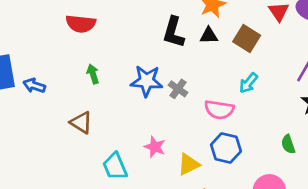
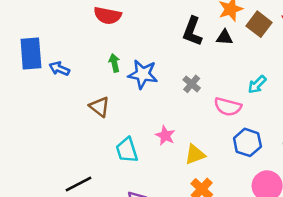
brown square: (247, 39) -> (259, 24), moved
blue star: (147, 81) -> (143, 74), moved
blue hexagon: (226, 148) -> (247, 142), moved

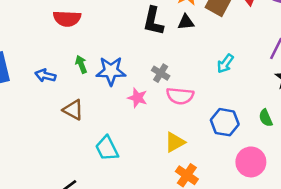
blue arrow: (59, 69) -> (45, 75), moved
pink semicircle: (228, 107) -> (180, 96), moved
pink star: (165, 136) -> (137, 98), moved

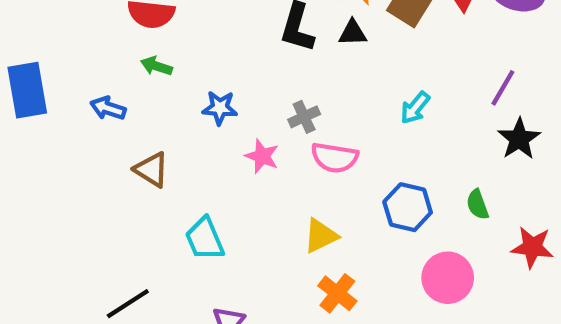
green arrow: (81, 64) -> (156, 66), moved, turned -54
blue star: (111, 71) -> (220, 108), size x0.7
gray cross: (161, 73) -> (304, 117), turned 30

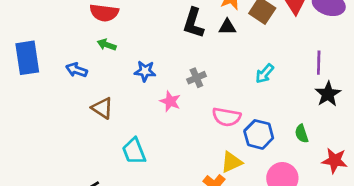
purple line: (503, 88) -> (319, 63), turned -30
pink semicircle: (335, 158) -> (226, 117), moved
yellow triangle: (321, 236) -> (231, 162), moved

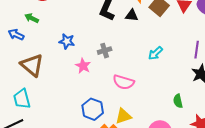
green arrow: (107, 45) -> (32, 18), moved
brown triangle: (102, 108) -> (32, 65), size x1.4
blue hexagon: (259, 134) -> (93, 109), moved
cyan trapezoid: (134, 151) -> (22, 99), moved

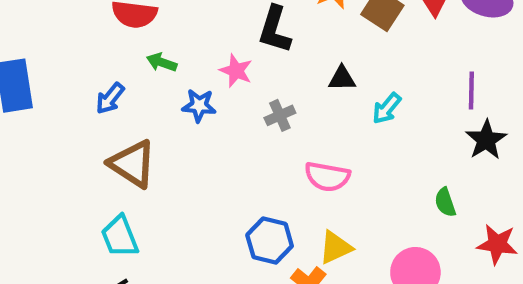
black triangle: (132, 15) -> (342, 78), moved
green arrow: (32, 18) -> (162, 62), moved
blue arrow: (16, 35) -> (110, 98), moved, turned -70
pink star: (83, 66) -> (236, 71), moved

